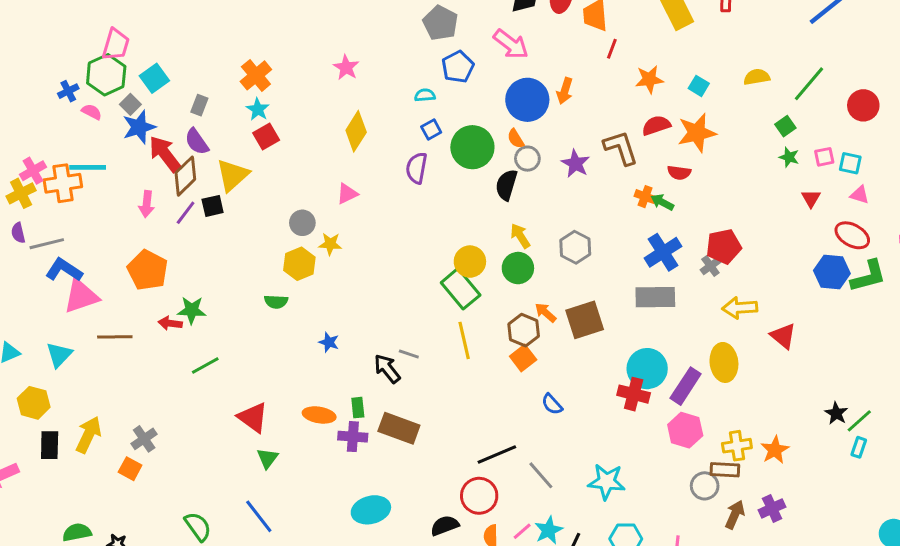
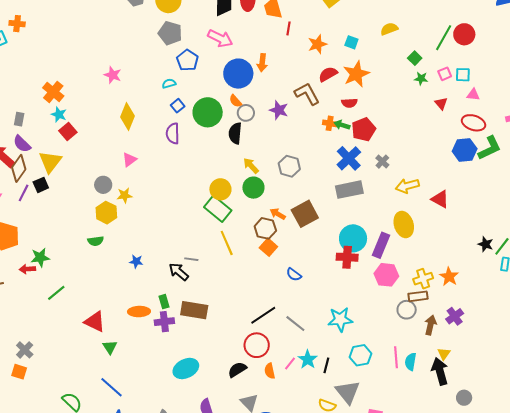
green line: (809, 84) -> (444, 38), moved
red pentagon: (724, 246) -> (364, 129), moved

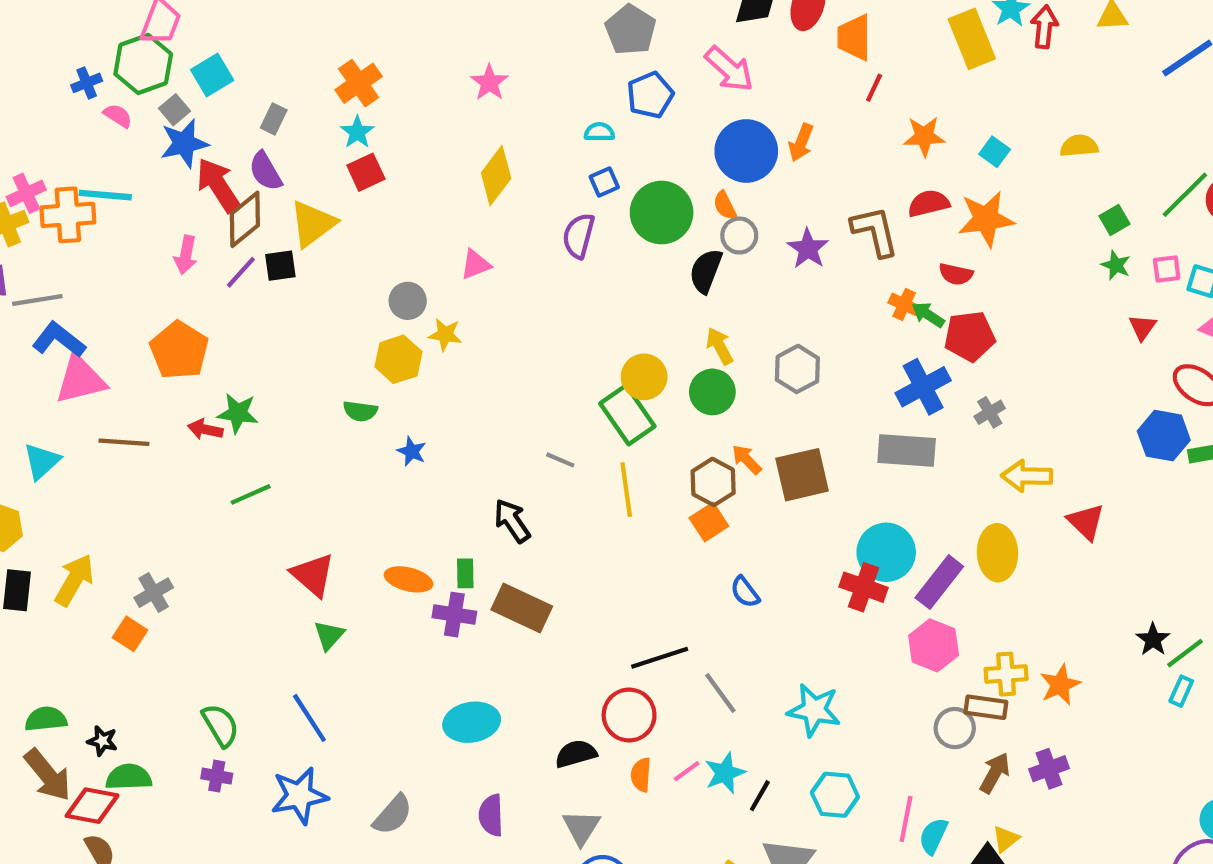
gray line: (191, 259) -> (560, 460), moved
blue star: (136, 261) -> (412, 451), moved

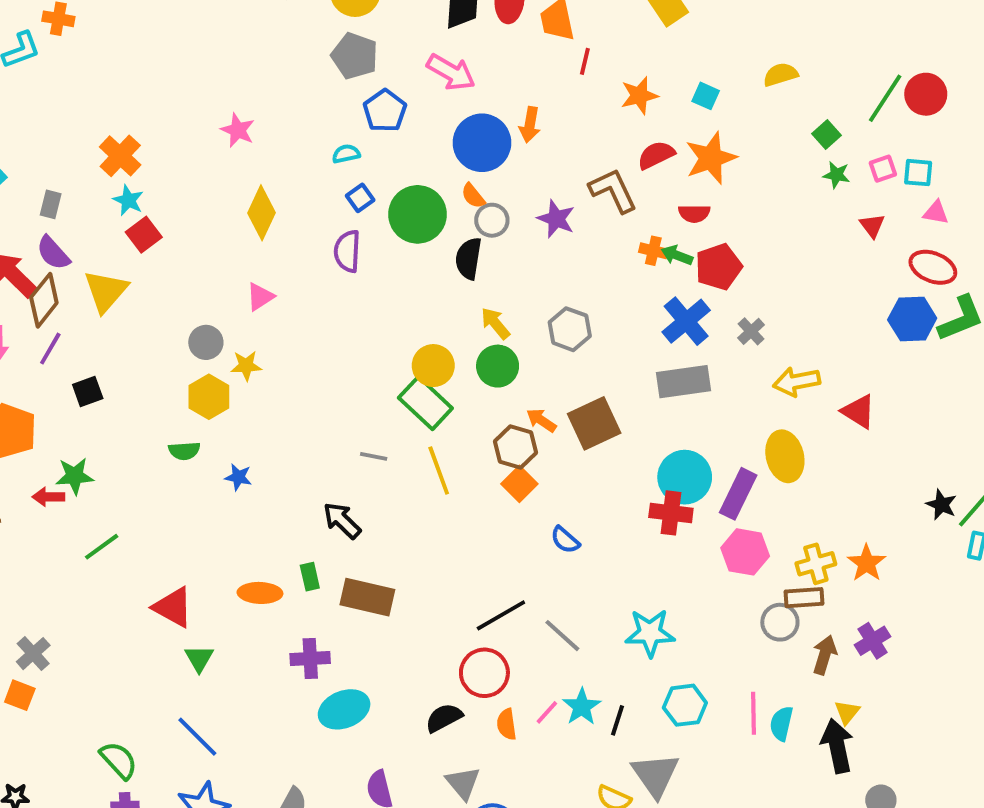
black square: (280, 266) -> (88, 391), moved
purple cross: (454, 615) -> (310, 659), moved

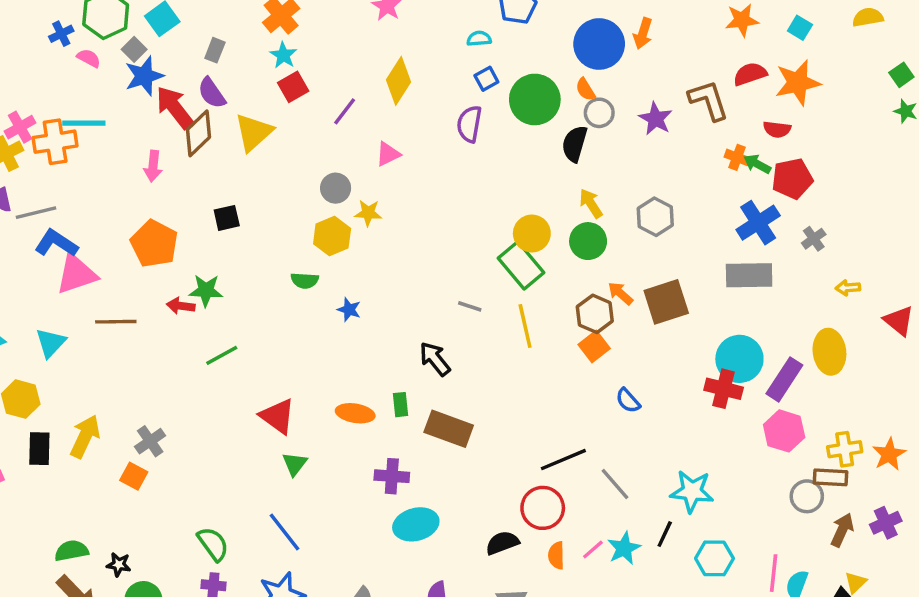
purple line: (50, 349) -> (345, 111), moved
yellow arrow: (797, 382) -> (848, 288), size x0.6
black line: (617, 720) -> (665, 534), moved

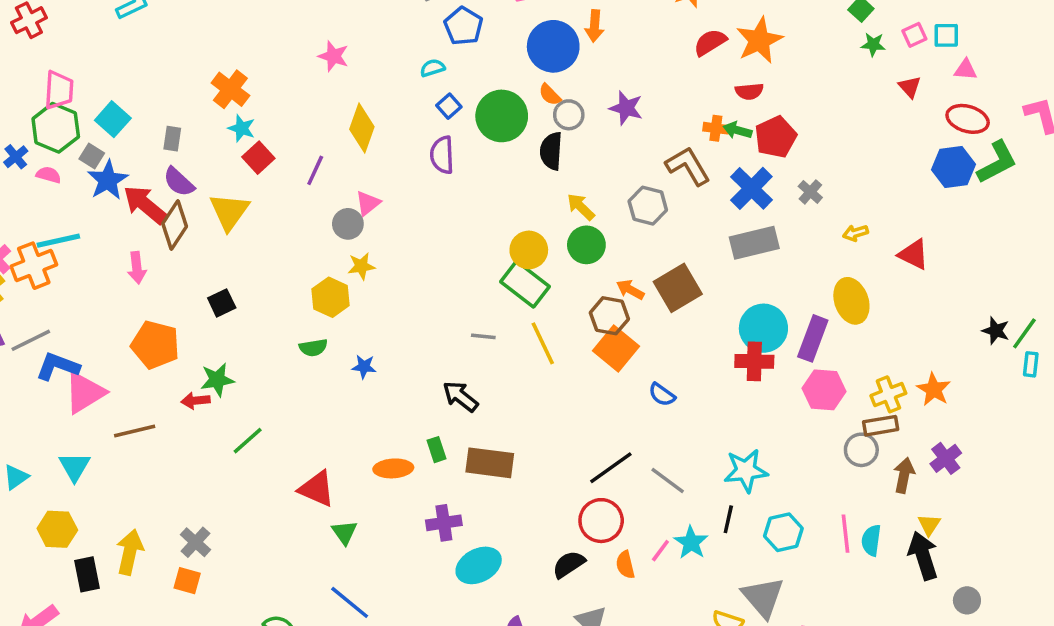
brown L-shape: (709, 100) -> (688, 166), moved
gray circle: (336, 188) -> (348, 224), moved
orange square: (594, 346) -> (616, 348), size x1.4

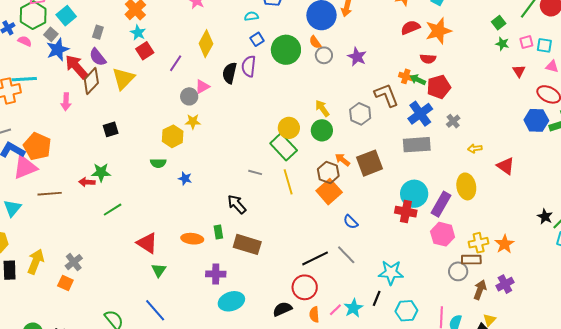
black semicircle: (551, 151) -> (230, 73), moved
orange pentagon: (155, 345) -> (37, 146), moved
gray line: (668, 481) -> (346, 255), moved

